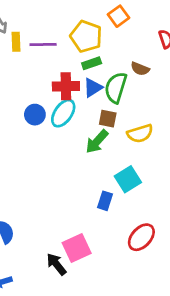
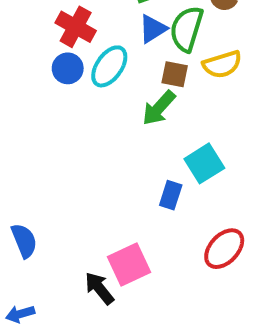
red cross: (66, 86) -> (76, 27), moved, turned 30
yellow semicircle: (140, 133) -> (222, 64), moved

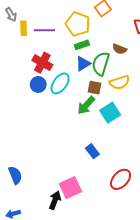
cyan square: (204, 163) -> (110, 113), moved
blue rectangle: (171, 195) -> (92, 151), turned -56
black arrow: (99, 288) -> (55, 200), turned 60

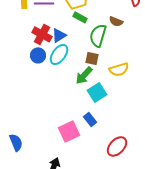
green rectangle: (82, 45) -> (80, 17), turned 48
blue triangle: (83, 64) -> (59, 35), moved
yellow semicircle: (119, 82) -> (119, 69), moved
cyan square: (110, 113) -> (97, 92), moved
pink square: (71, 188) -> (69, 131), moved

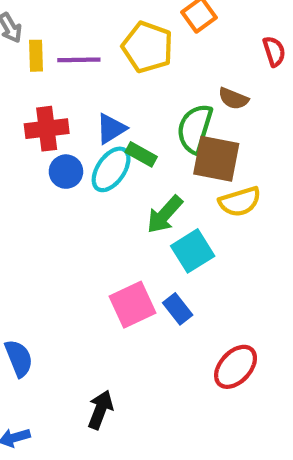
green rectangle: (80, 17) -> (141, 154), moved
red cross: (42, 34) -> (47, 129), moved, turned -36
brown square: (92, 58) -> (216, 159), moved, size x1.6
pink square: (69, 131) -> (133, 305), moved

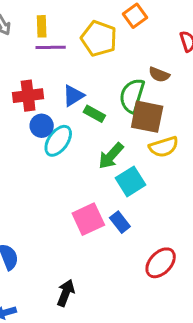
yellow rectangle: (36, 56) -> (42, 26), moved
cyan ellipse: (111, 169) -> (58, 141), moved

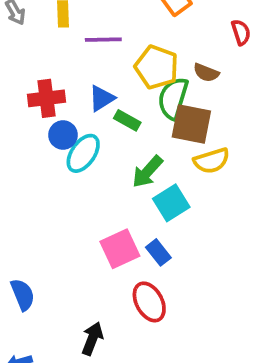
yellow pentagon: (99, 38) -> (157, 67), moved
purple line: (51, 47) -> (103, 40), moved
red ellipse: (161, 263) -> (149, 302), moved, turned -72

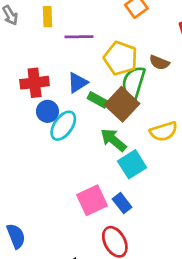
brown square: (191, 124) -> (122, 104), moved, turned 32
green arrow: (147, 172) -> (113, 140), turned 88

